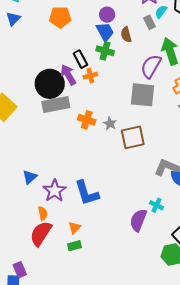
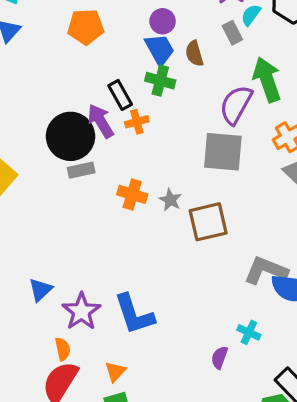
gray rectangle: (56, 105) -> (81, 170), size x0.6
purple semicircle: (138, 220) -> (220, 357), size x0.6

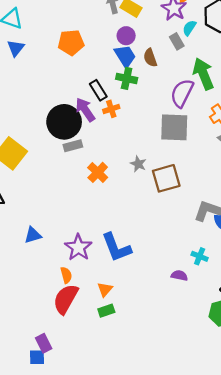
orange cross: (132, 194) -> (98, 172), moved, turned 30
blue triangle: (40, 290) -> (33, 235), moved, turned 30
purple semicircle: (220, 357) -> (179, 275), turned 84

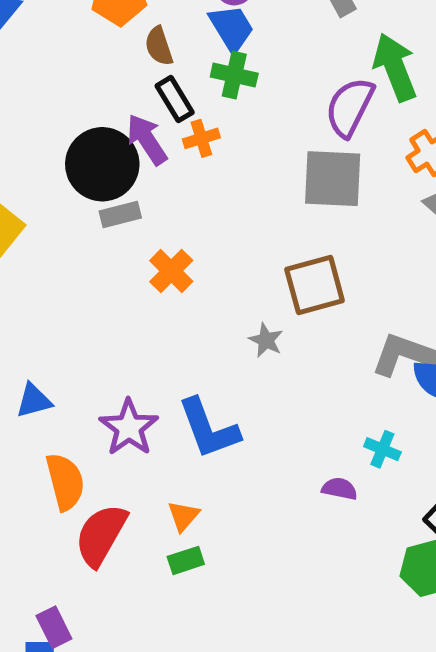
brown semicircle: (150, 58) -> (159, 46), moved
gray star: (138, 164) -> (266, 340), moved
orange semicircle: (66, 275) -> (65, 482), moved, size x1.6

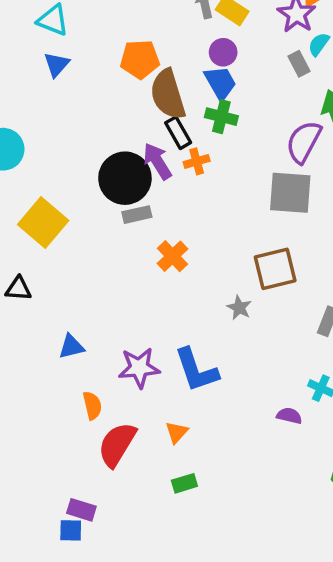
brown semicircle: (159, 46) -> (168, 94), size x1.8
purple star: (129, 427) -> (139, 368), turned 30
orange semicircle: (65, 482) -> (92, 406), size x0.7
green rectangle: (186, 560) -> (184, 483), moved
purple rectangle: (54, 627) -> (81, 510), turned -48

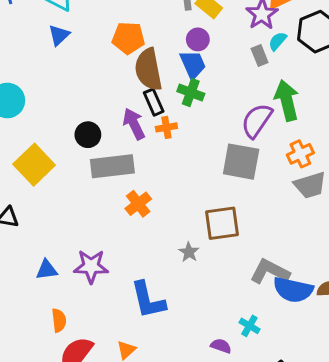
black circle: (125, 178) -> (88, 135), moved, size x0.6
gray rectangle: (137, 215) -> (112, 166), size x1.8
purple star: (139, 368) -> (91, 266), moved

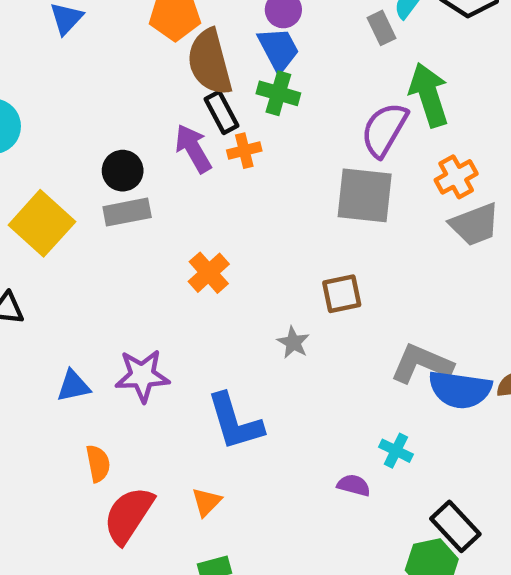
gray rectangle: (112, 166) -> (127, 212), moved, size x0.7
brown square: (222, 223) -> (342, 294), size x0.7

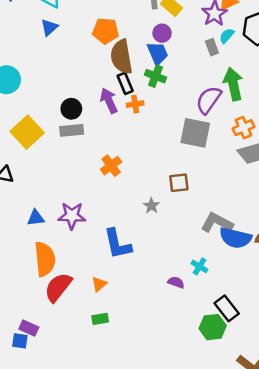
orange semicircle: (98, 463) -> (45, 259), size x1.8

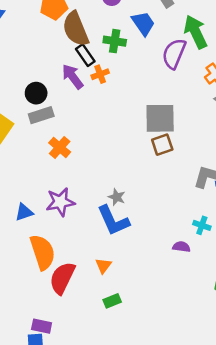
blue trapezoid: (158, 53) -> (143, 23), moved
gray square: (195, 133) -> (160, 118), moved
orange cross: (111, 166) -> (60, 147), moved
gray star: (151, 206) -> (117, 197), moved

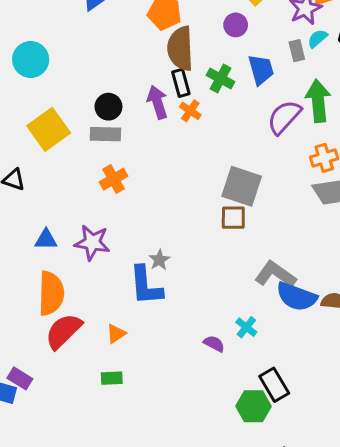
orange cross: (100, 74) -> (190, 111), turned 36

